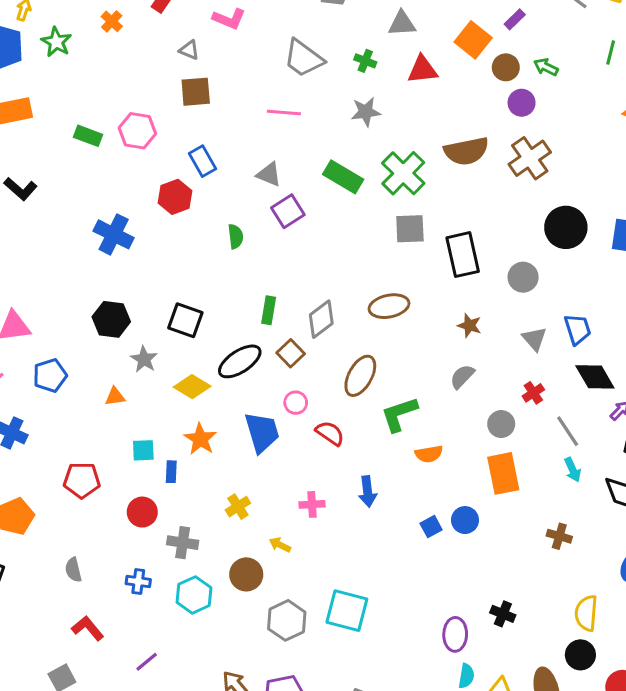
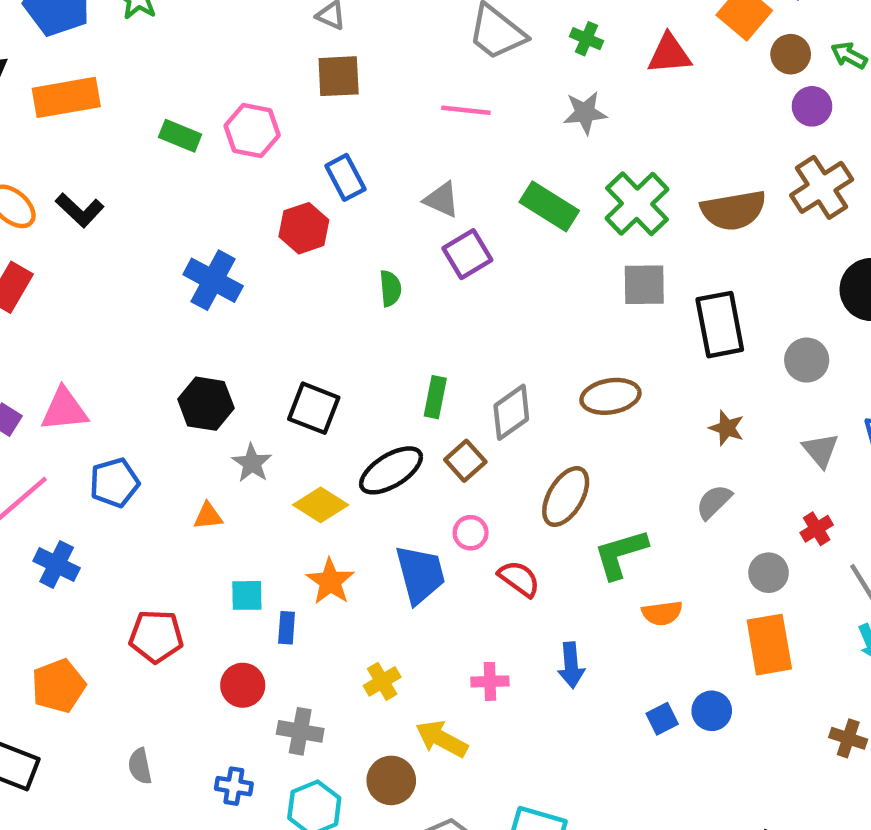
brown semicircle: (466, 151) -> (733, 210), moved
yellow arrow: (280, 545) -> (442, 739), size x1.6

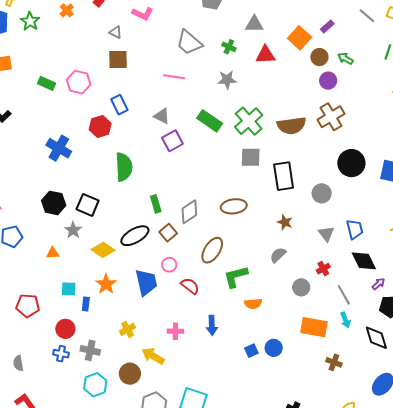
green semicircle: (390, 288) -> (124, 167), moved, size x1.8
green rectangle: (435, 397) -> (156, 204), turned -30
black square: (314, 408) -> (88, 205), moved
orange rectangle: (769, 645) -> (314, 327), moved, turned -72
blue cross: (234, 786) -> (61, 354), moved

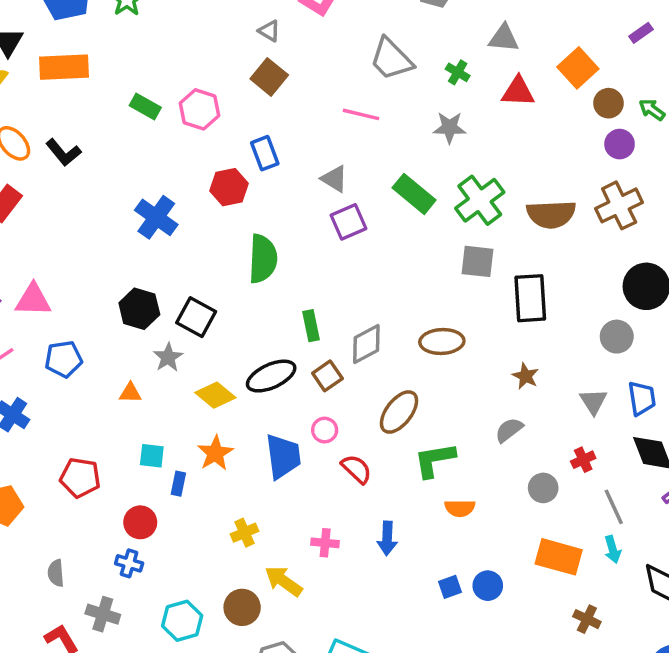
purple rectangle: (327, 26) -> (641, 33), moved
brown square: (118, 59) -> (269, 77), turned 35
gray circle: (322, 193) -> (617, 337), moved
gray cross: (90, 350) -> (103, 614), moved

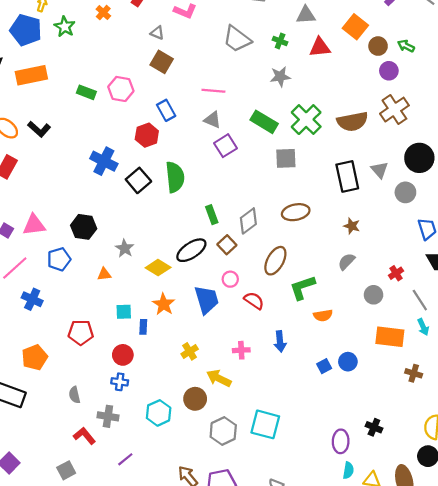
pink line: (361, 114) -> (213, 91), moved
gray square: (478, 261) -> (286, 158), moved
black hexagon: (139, 309) -> (84, 227), moved
black square: (196, 317) -> (138, 180), moved, turned 30
gray triangle: (593, 401) -> (380, 170), moved

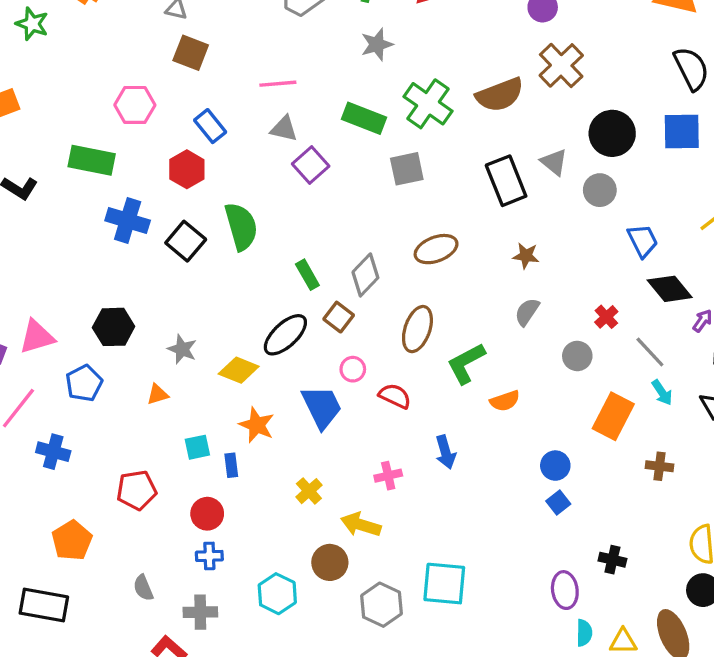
green rectangle: (86, 92) -> (92, 160), moved, size x1.5
orange rectangle: (390, 337) -> (613, 416), turned -60
blue square: (324, 366) -> (558, 503), moved

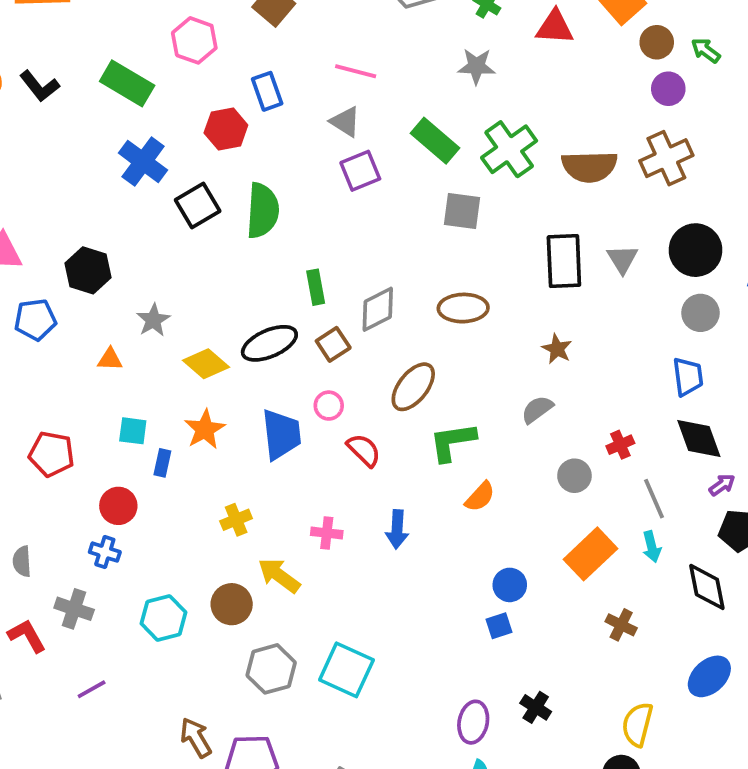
gray circle: (600, 190) -> (700, 313), moved
orange semicircle: (505, 401) -> (480, 497), turned -48

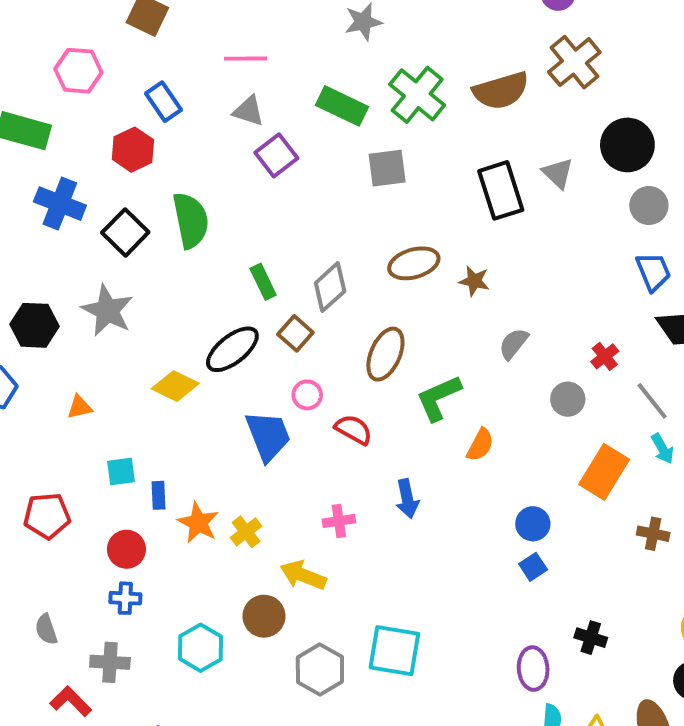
gray star: (153, 320) -> (107, 310), moved, size x1.5
brown star: (557, 349) -> (474, 281), moved
orange star: (205, 429) -> (198, 523), moved

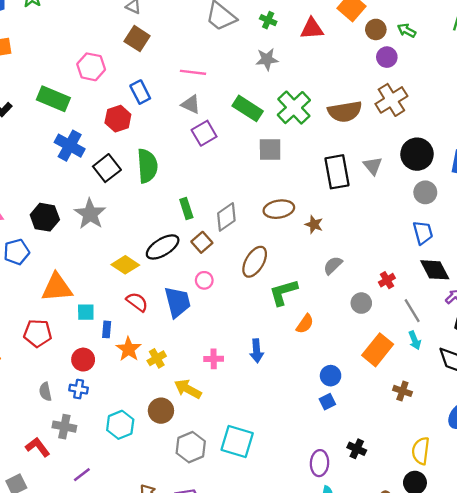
orange triangle: (80, 407) -> (57, 288), moved, size x2.0
red semicircle: (354, 430) -> (137, 302), moved
gray semicircle: (46, 629) -> (45, 392), moved

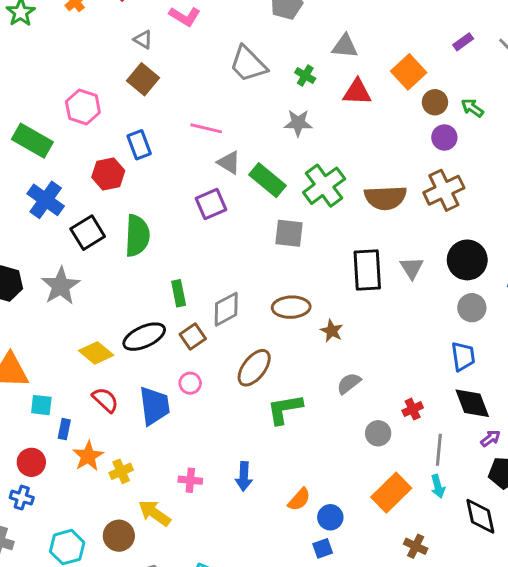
gray triangle: (191, 104) -> (229, 163), moved
gray line: (412, 311) -> (439, 450), turned 30
orange semicircle: (305, 324) -> (299, 499), moved

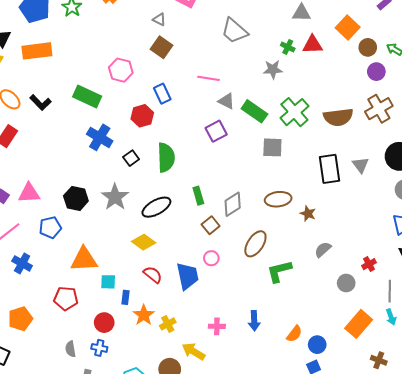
green cross: (305, 76) -> (288, 47), moved
black square: (88, 233) -> (131, 158), size x0.7
black ellipse: (144, 337) -> (156, 207), moved

